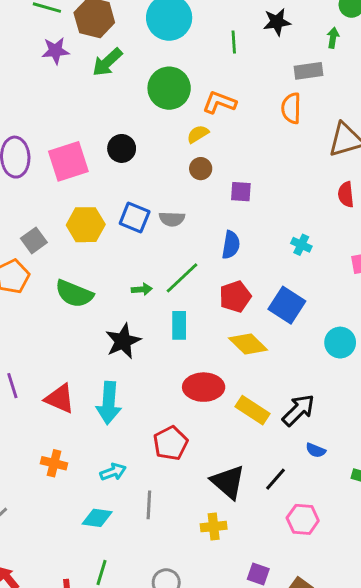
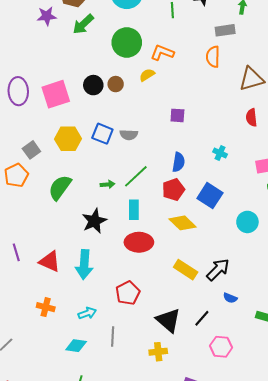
brown circle: (201, 169) -> (116, 84), moved
blue semicircle: (231, 245) -> (178, 162), moved
green semicircle: (74, 294) -> (60, 187), turned 104
red ellipse: (204, 387) -> (139, 242), moved

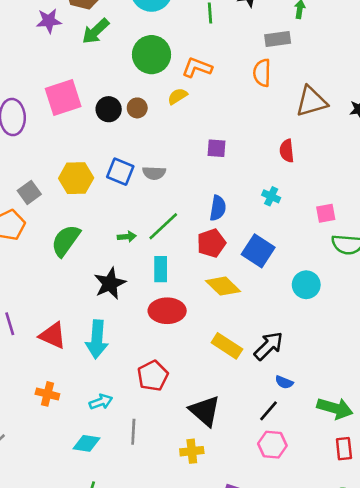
pink square: (56, 94) -> (63, 98), moved
red semicircle: (251, 118) -> (287, 151), moved
black line: (202, 318) -> (269, 411), moved

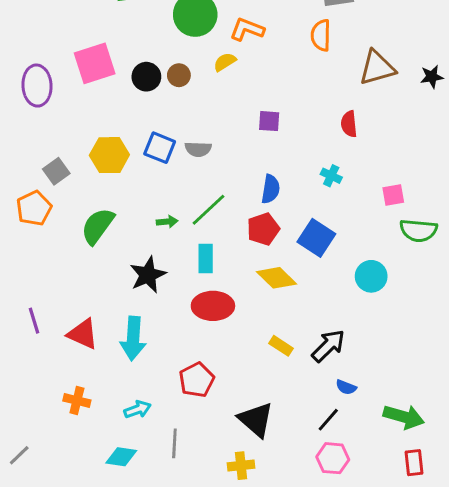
yellow rectangle: (227, 346) -> (281, 346), size x0.7

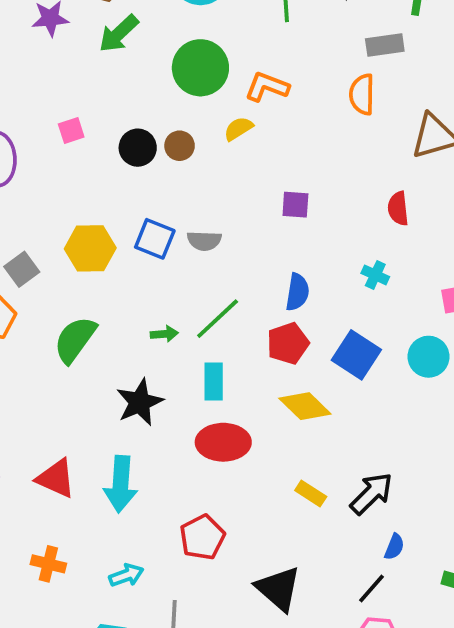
pink square: (95, 63) -> (71, 131), size x0.5
cyan circle: (371, 276) -> (429, 357), moved
blue semicircle: (346, 387) -> (394, 547), turned -90

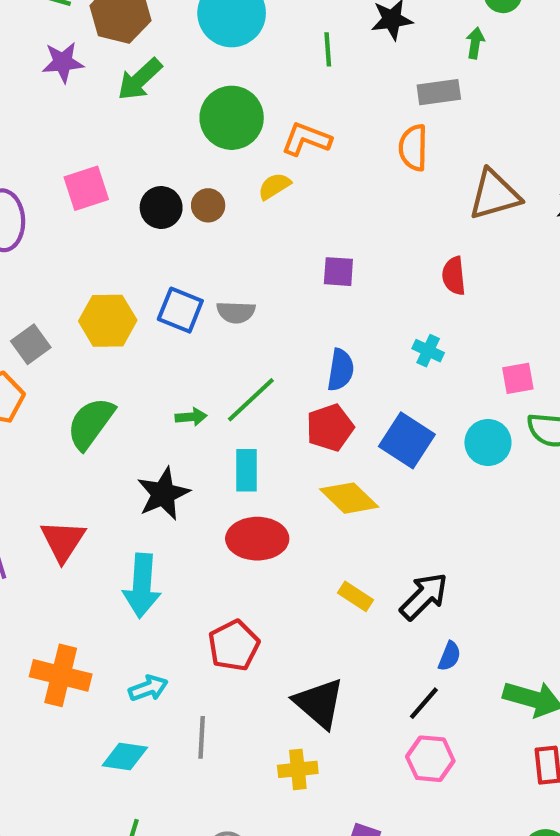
pink square: (71, 131) -> (86, 188), size x1.5
red triangle: (56, 478) -> (63, 541), moved, turned 39
orange cross: (48, 564) -> (61, 675), size x1.5

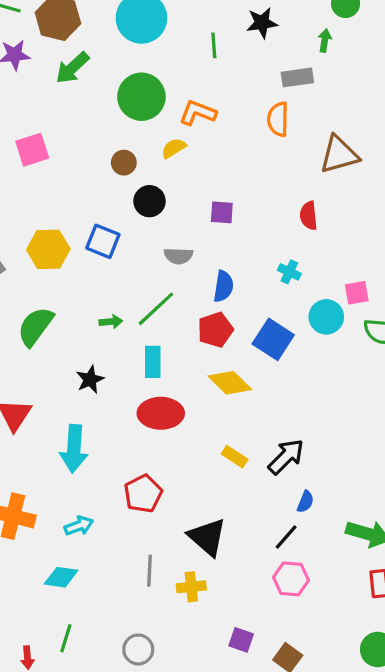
black circle: (161, 207) -> (149, 201), moved
gray semicircle: (236, 312) -> (178, 256), moved
cyan circle: (488, 443) -> (326, 317), moved
black star: (163, 494) -> (90, 380), size x0.7
gray line: (202, 737) -> (149, 571), moved

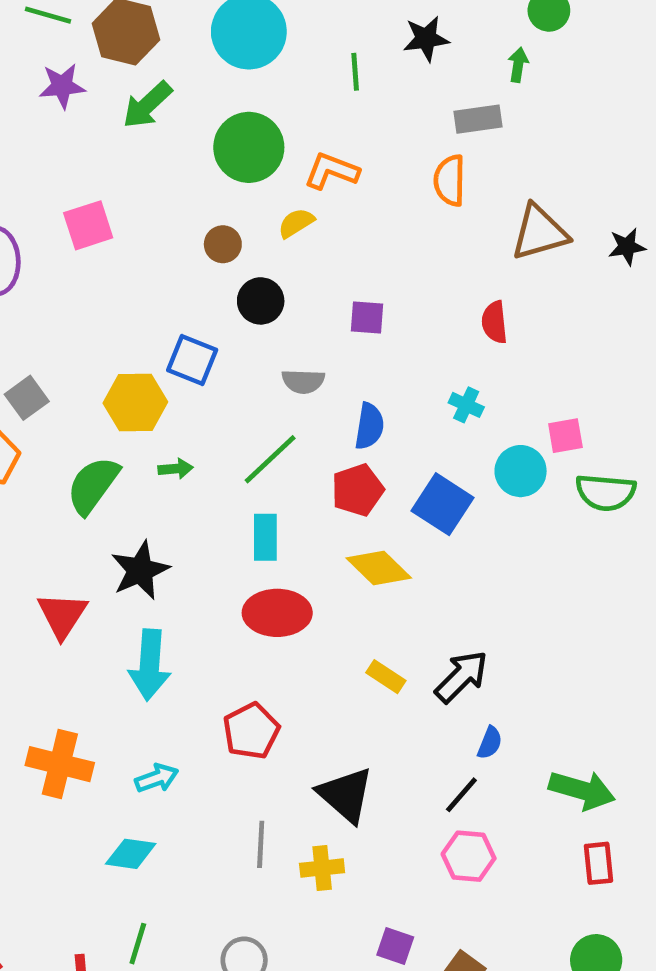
yellow hexagon: (48, 249) -> (135, 403), moved
green arrow: (111, 322) -> (176, 469), moved
black star: (90, 380) -> (140, 570), moved, size x1.4

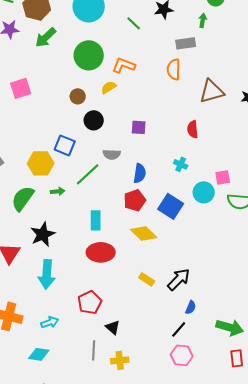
green line: (355, 72) -> (134, 23), turned -42
green line: (270, 459) -> (88, 174), moved
black triangle: (346, 795) -> (113, 327), moved, size x0.6

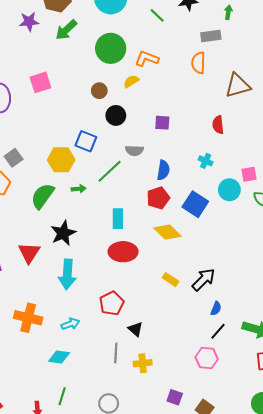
black line: (179, 329) -> (218, 331), moved

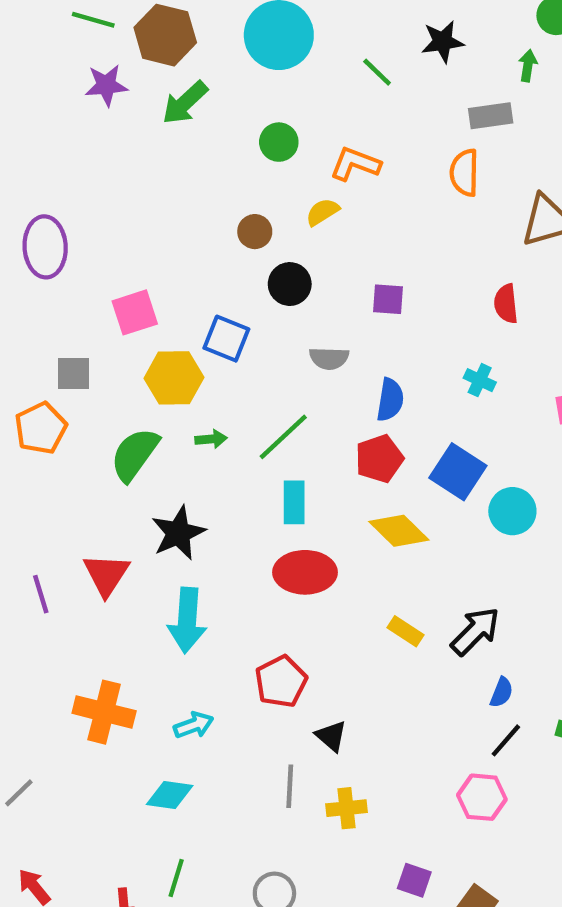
green circle: (111, 48) -> (279, 142), size x0.6
pink square: (40, 82) -> (135, 312), moved
gray square: (14, 158) -> (74, 374), turned 36
green line: (110, 171) -> (283, 437), moved
cyan circle: (229, 190) -> (512, 511), moved

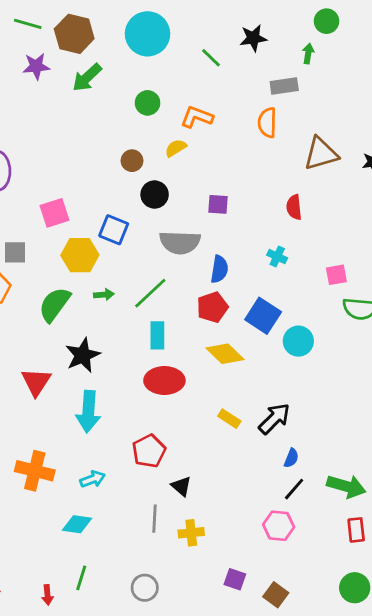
gray semicircle: (329, 358) -> (180, 242), size x1.6

